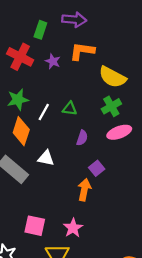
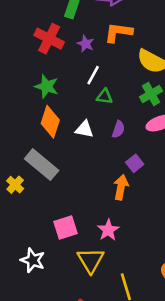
green star: (18, 100) -> (47, 86), turned 30
white line: (44, 112) -> (93, 75), moved
white triangle: (46, 158) -> (84, 129), moved
pink square: (35, 226) -> (65, 227), turned -30

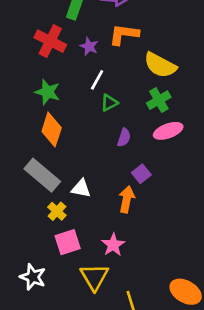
green triangle: (104, 97) -> (109, 103), turned -36
white triangle: (84, 129) -> (81, 189), moved
yellow cross: (15, 185) -> (57, 211), moved

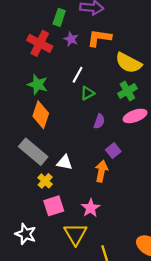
purple star: (89, 46) -> (71, 39), moved

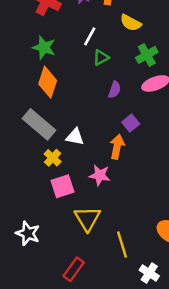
yellow semicircle: (129, 63) -> (131, 23), moved, size x0.7
pink star: (91, 208) -> (100, 175), moved, turned -30
white star: (26, 234) -> (28, 233), moved

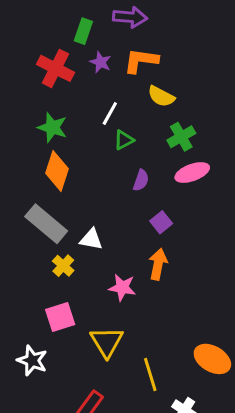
orange arrow: (117, 147) -> (158, 264), moved
pink square: (63, 186) -> (60, 317), moved

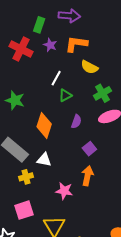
green star: (52, 127) -> (15, 100), moved
orange diamond: (57, 171) -> (44, 125), moved
yellow cross: (63, 266) -> (26, 177), turned 32

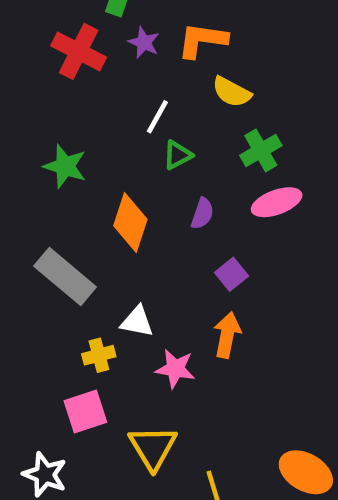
white triangle: (44, 160) -> (137, 321), moved
yellow cross: (26, 177) -> (99, 355), moved

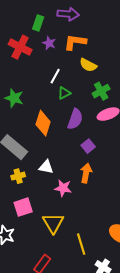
purple semicircle: (202, 213) -> (75, 119), size x1.5
yellow cross: (99, 355) -> (18, 176), moved

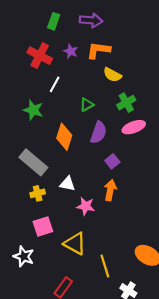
green rectangle: (38, 23) -> (54, 21), moved
white line: (55, 76) -> (55, 84), moved
yellow triangle: (53, 223) -> (75, 244), turned -30

